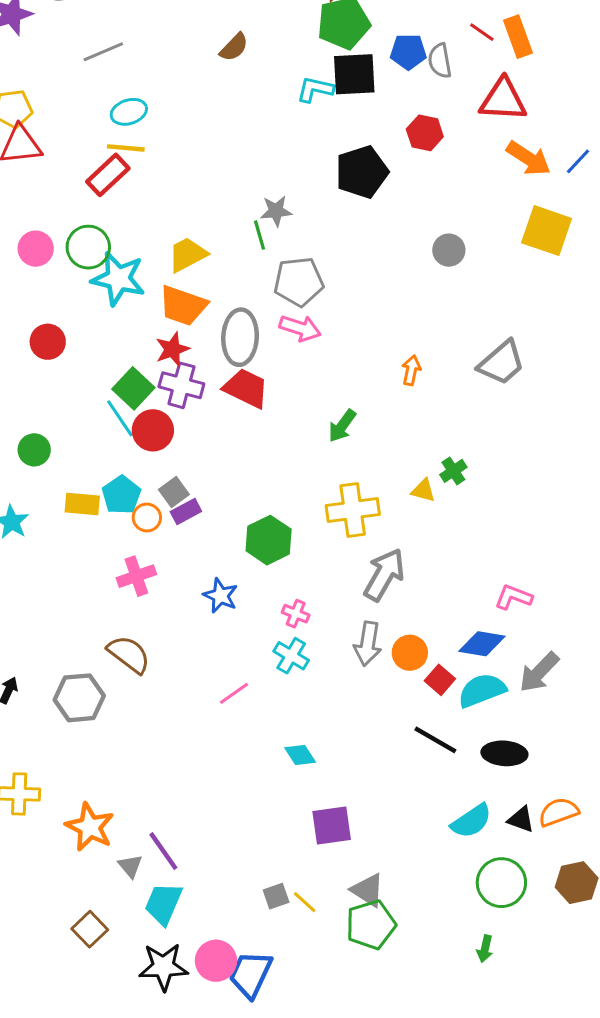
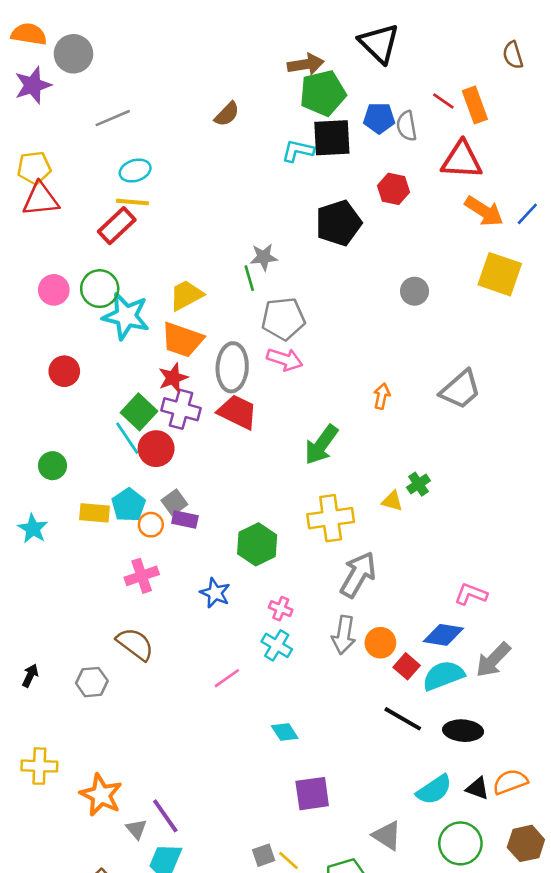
green arrow: (342, 426) -> (321, 445), size x1.4
purple rectangle: (186, 511) -> (185, 519), turned 40
gray hexagon: (79, 698) -> (92, 682), size x0.7
gray triangle: (368, 890) -> (387, 836), moved

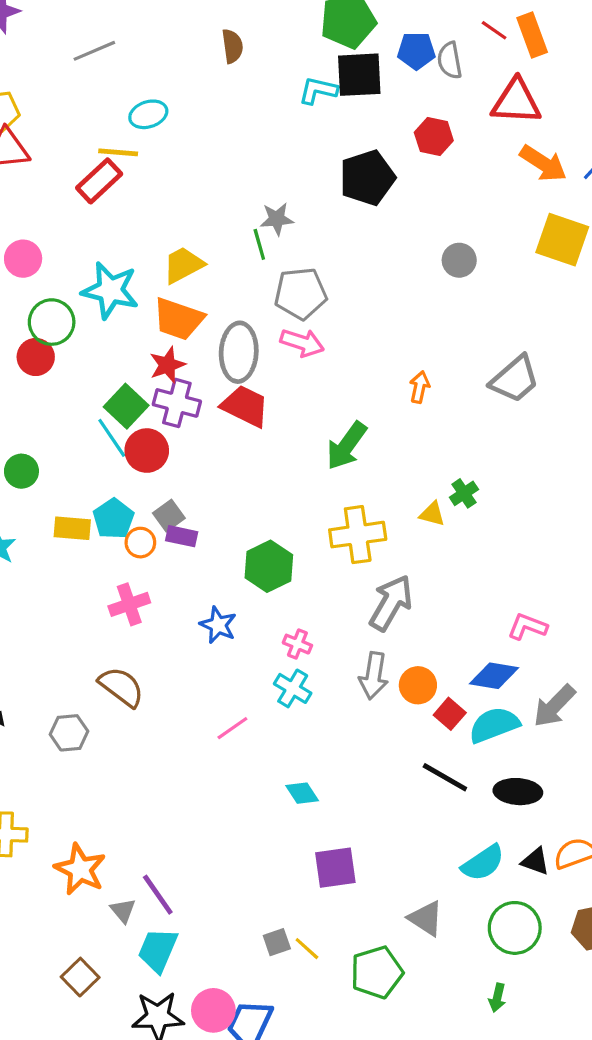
brown semicircle: (227, 114) -> (232, 46), turned -52
cyan ellipse: (135, 171) -> (148, 114), moved
green circle: (100, 289) -> (52, 322), moved

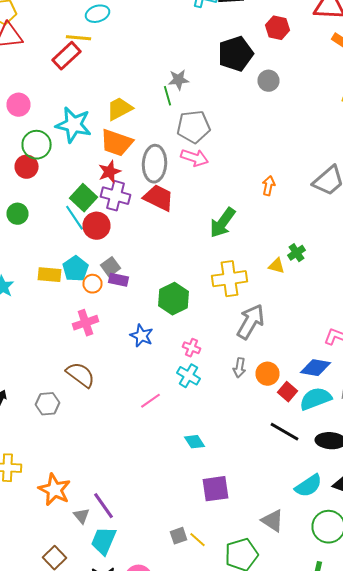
gray circle: (459, 260) -> (268, 81), moved
green circle: (21, 471) -> (18, 214), moved
gray arrow: (374, 676) -> (240, 368), size x0.7

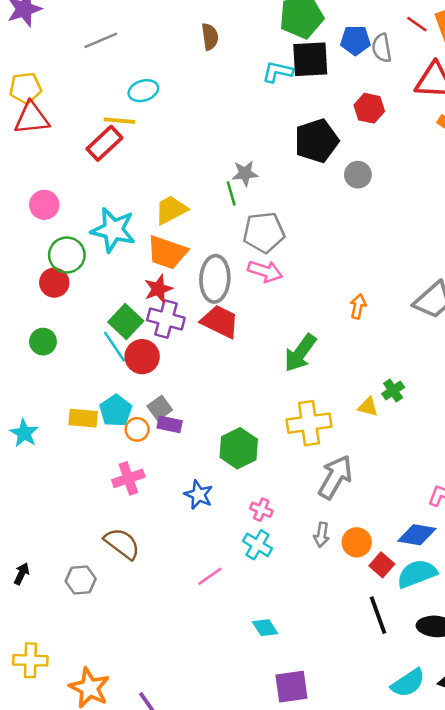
black line: (284, 432) -> (378, 615), turned 40

